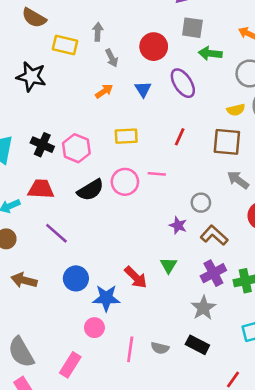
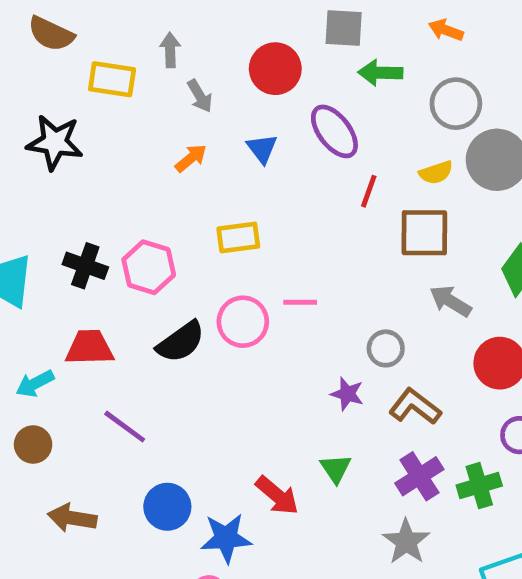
red line: (180, 137) -> (369, 191), moved

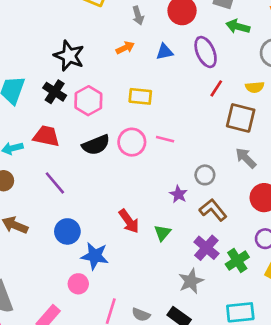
black star: (55, 142) -> (69, 56), moved
blue triangle: (262, 149) -> (165, 52), turned 42
purple cross: (419, 476) -> (206, 248), turned -30
green cross: (479, 486) -> (237, 261), turned -30
red arrow: (277, 495) -> (129, 221), moved

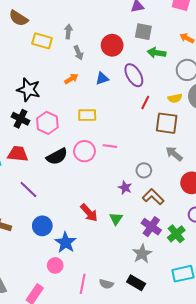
blue star: (95, 256) -> (66, 242), turned 30

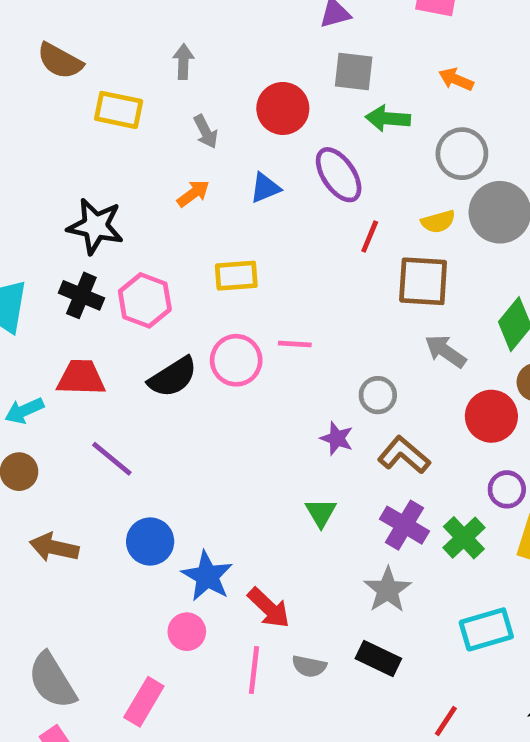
gray arrow: (68, 32) -> (183, 62), moved
red arrow: (89, 213) -> (269, 608), moved

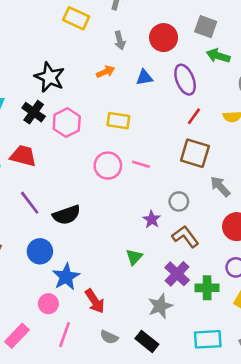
brown square: (423, 281) -> (195, 153), moved
black semicircle: (173, 377) -> (67, 215), moved
green cross: (464, 538) -> (207, 288), turned 30
pink line: (254, 670) -> (65, 335), moved

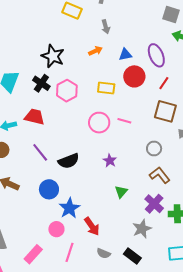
red circle: (164, 38) -> (134, 76), moved
purple star: (152, 219) -> (110, 161), moved

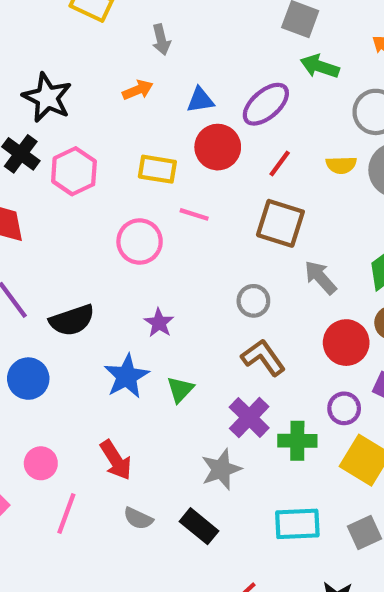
purple ellipse: (156, 55) -> (266, 104), turned 70
pink line: (124, 121) -> (194, 214), moved
blue star: (69, 208) -> (127, 376), moved

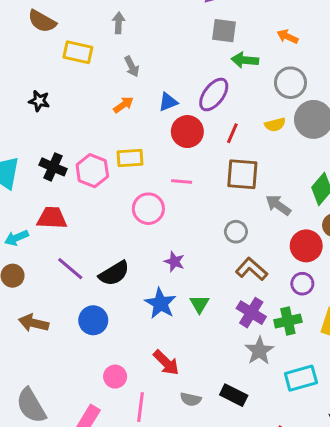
black star: (47, 98) -> (39, 101), moved, size x0.6
yellow rectangle: (157, 169) -> (130, 158), moved
purple circle: (344, 408) -> (302, 284), moved
gray star: (221, 469) -> (259, 351), moved

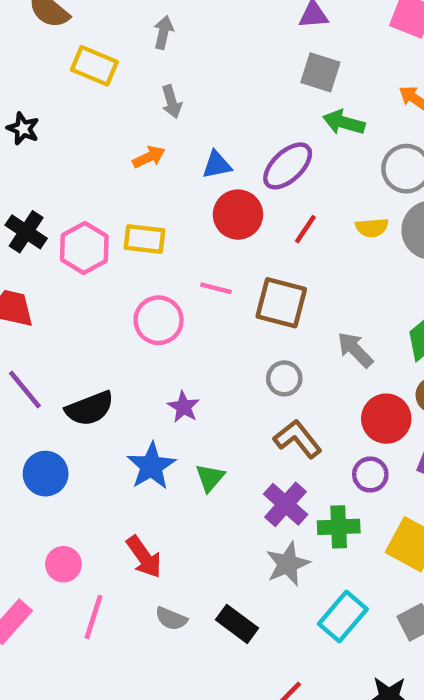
brown square: (242, 174) -> (281, 303), moved
cyan rectangle: (301, 378) -> (343, 616), turned -44

